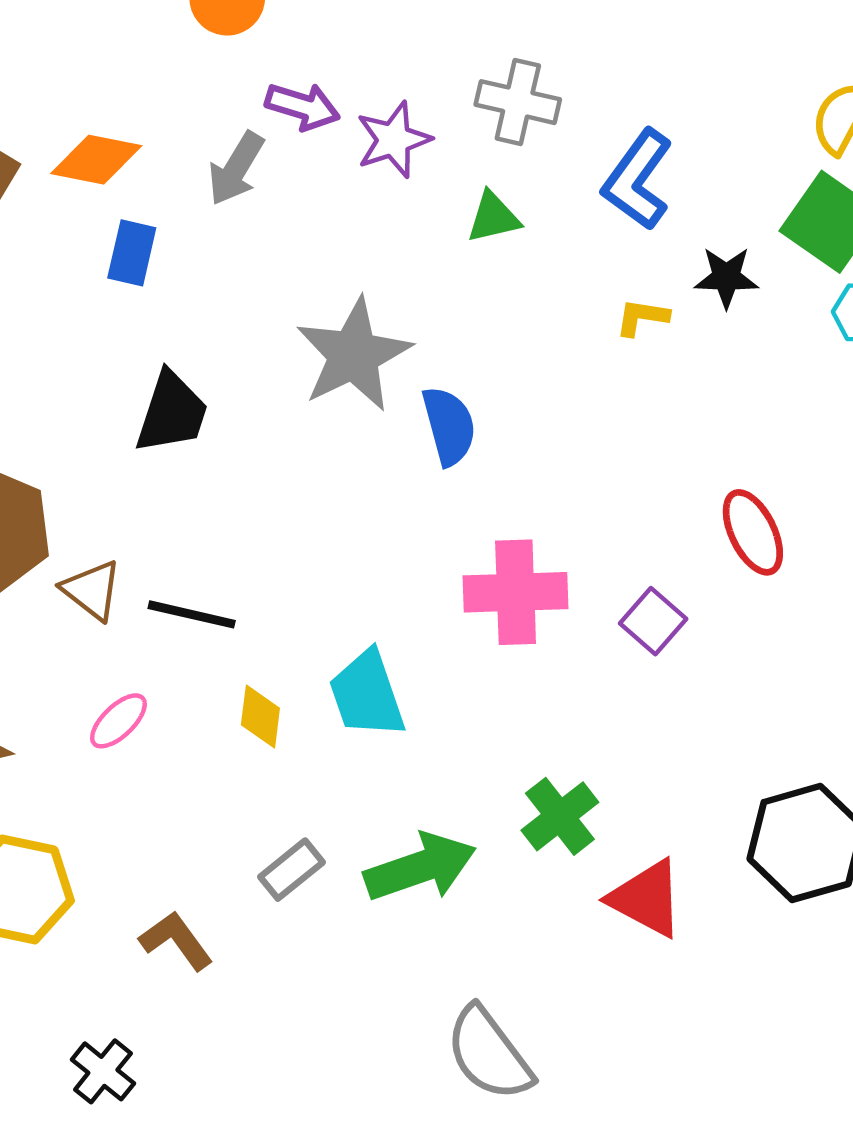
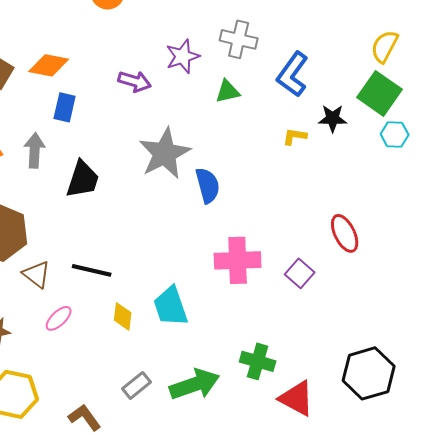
purple arrow: (303, 106) -> (135, 81), moved
gray arrow: (236, 169) -> (35, 150), moved, turned 152
brown triangle: (92, 590) -> (37, 274), moved
green cross: (560, 816) -> (258, 361), turned -36

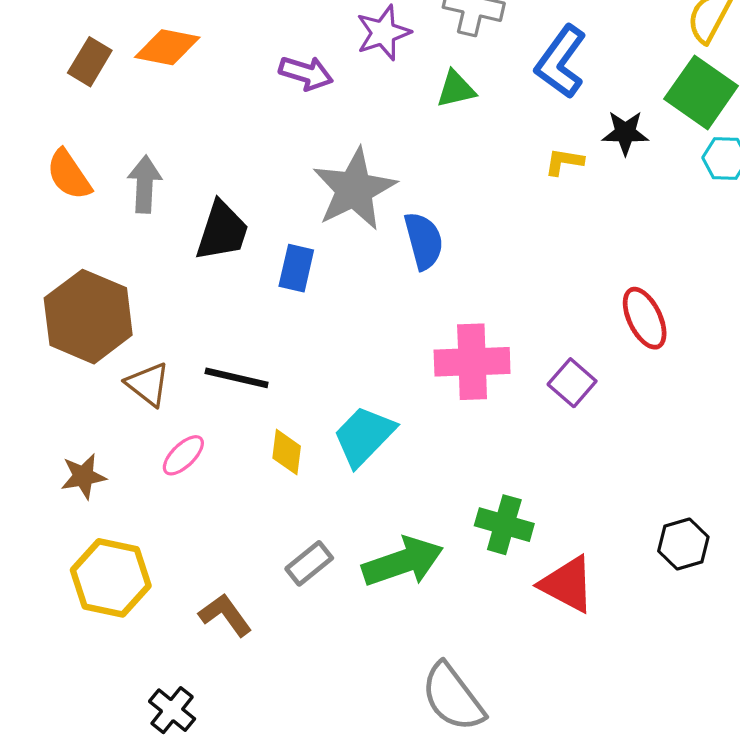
blue rectangle: (65, 107) -> (296, 268), moved
cyan trapezoid: (171, 306) -> (364, 436), turned 63
black hexagon: (369, 373) -> (683, 544), size x0.6

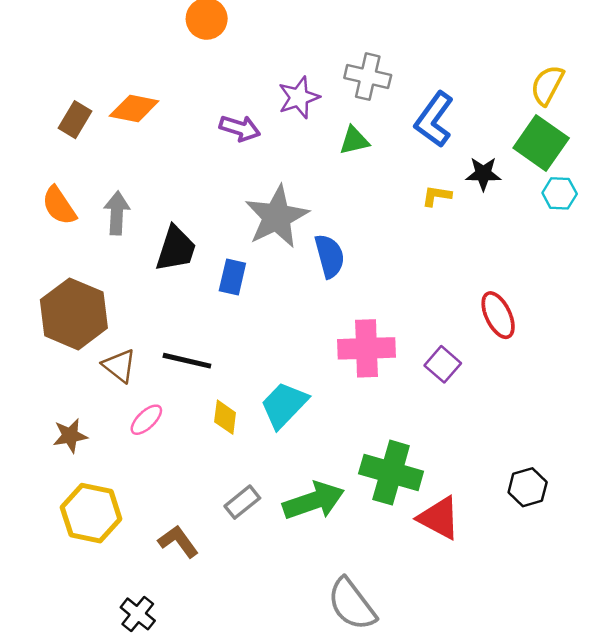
green cross: (504, 525) -> (391, 473), size x1.4

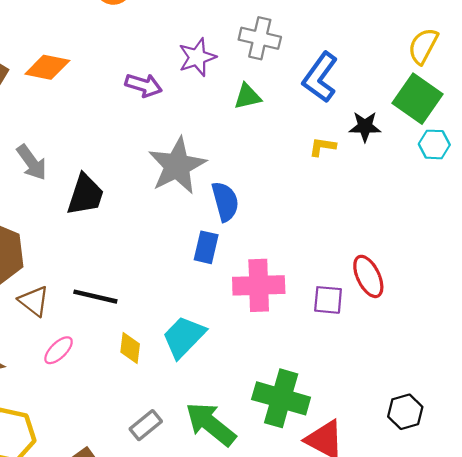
gray arrow: (117, 213) -> (32, 162), turned 141
blue rectangle: (232, 277) -> (206, 247), moved
red ellipse: (498, 315) -> (368, 276), moved
purple square: (443, 364) -> (328, 300), turned -36
green arrow: (314, 501) -> (211, 424), turned -122

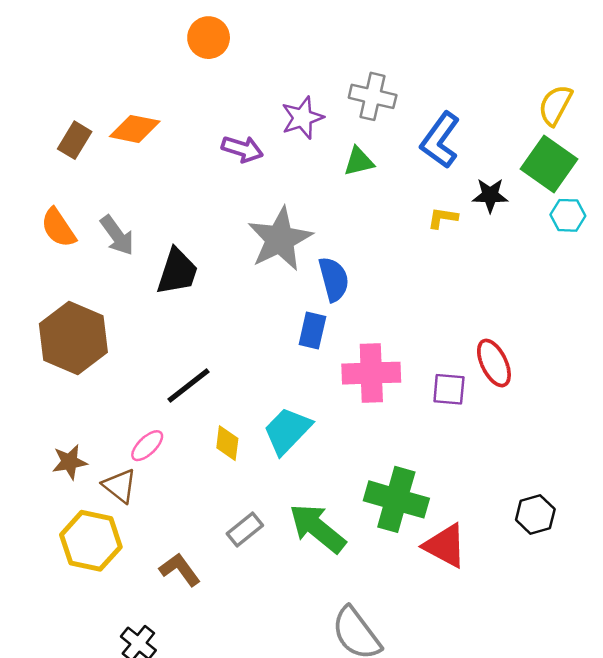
black line: (95, 297) -> (189, 386), turned -51
brown triangle: (34, 301) -> (120, 486), moved

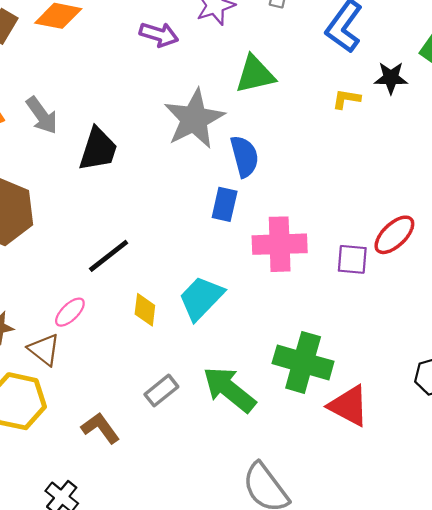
green triangle: (359, 161) -> (255, 74), moved, size x1.4
red ellipse: (494, 363) -> (394, 235), turned 72

